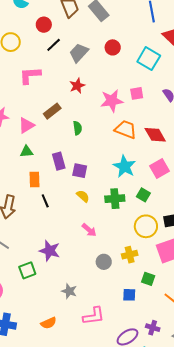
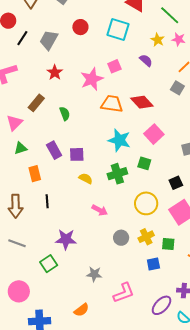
black line: (45, 201) -> (47, 201), moved, turned 32
yellow circle: (146, 226) -> (146, 203), moved
yellow cross: (130, 255) -> (146, 237), moved

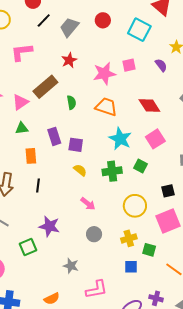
brown rectangle: (36, 103) -> (45, 87), size x1.4
orange trapezoid: (112, 104) -> (106, 107), moved
gray circle: (121, 238) -> (94, 234), moved

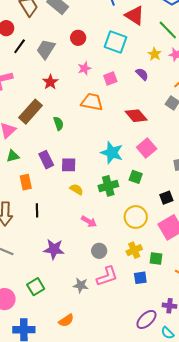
pink star: (104, 74) -> (84, 68), moved, size x0.6
orange trapezoid: (106, 107) -> (92, 102), moved
green square: (28, 247) -> (36, 287), moved
pink L-shape: (96, 289) -> (107, 276), moved

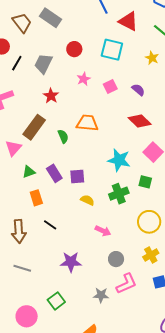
purple semicircle: (142, 74) -> (138, 90), moved
orange trapezoid: (92, 102) -> (87, 123), moved
green triangle: (13, 156) -> (29, 172), moved
black line: (37, 210) -> (50, 225), turned -48

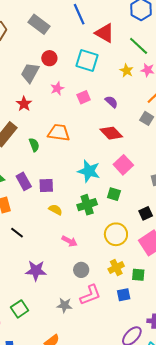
gray rectangle: (51, 18) -> (39, 24), moved
gray trapezoid: (43, 64) -> (30, 73), moved

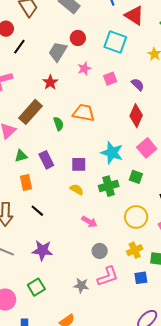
red diamond: (111, 133) -> (136, 116), turned 65
purple square: (46, 186) -> (79, 164), moved
purple star: (36, 271) -> (42, 250), moved

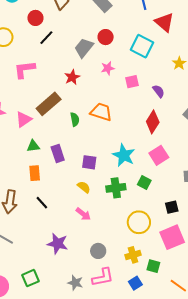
pink arrow: (89, 222) -> (83, 214), moved
purple star: (42, 250) -> (58, 244), moved
blue square: (141, 278) -> (135, 283), turned -32

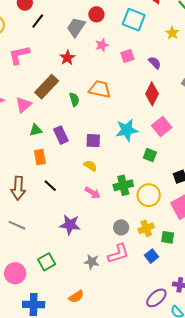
cyan star: (124, 155) -> (127, 130), turned -30
green cross: (116, 188) -> (123, 185), moved
gray circle: (98, 251) -> (121, 227), moved

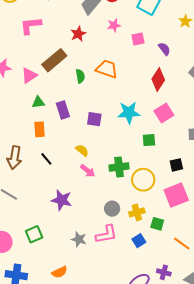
green square: (150, 155) -> (149, 140), turned -32
yellow semicircle: (90, 166) -> (82, 150), moved

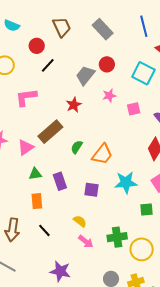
orange trapezoid: (107, 69) -> (102, 154), moved, turned 110
green semicircle: (80, 76) -> (77, 147), turned -136

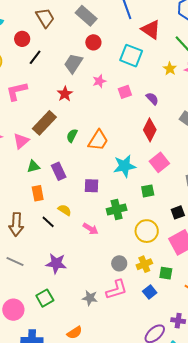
red circle: (107, 64) -> (93, 42), moved
purple square: (91, 190) -> (91, 186), moved
yellow semicircle: (80, 221) -> (65, 210), moved
green cross: (117, 237) -> (117, 209), moved
purple star: (60, 271) -> (56, 263), moved

